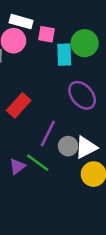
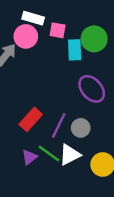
red rectangle: (19, 105) -> (31, 119), moved
gray circle: (68, 146) -> (81, 128), moved
white triangle: (86, 147) -> (70, 155), moved

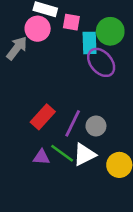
purple ellipse: (92, 89) -> (101, 62), moved
purple triangle: (29, 157) -> (41, 157), turned 42

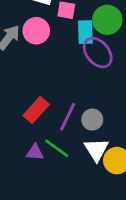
pink circle: (38, 29) -> (36, 31), moved
white triangle: (84, 155) -> (96, 150), moved, turned -35

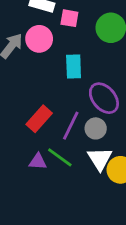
cyan rectangle: (85, 32) -> (74, 66), moved
purple ellipse: (98, 53) -> (104, 98), moved

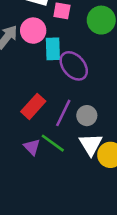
cyan rectangle: (74, 66) -> (53, 49), moved
purple ellipse: (104, 98) -> (74, 66), moved
purple triangle: (38, 162) -> (32, 147), turned 42

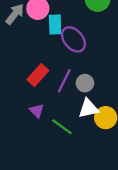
green line: (53, 143) -> (62, 127), moved
white triangle: (91, 144) -> (88, 108), turned 50

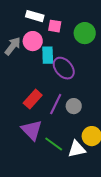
white triangle: (88, 108) -> (77, 149), moved
purple triangle: (37, 111) -> (32, 130), size x1.6

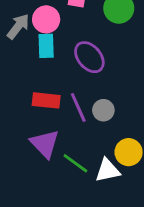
cyan rectangle: (48, 55) -> (46, 46), moved
red rectangle: (33, 99) -> (46, 100), turned 54
purple line: (56, 104) -> (78, 107), turned -50

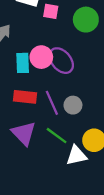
pink circle: (46, 19) -> (41, 57), moved
cyan rectangle: (46, 46) -> (23, 63), moved
green line: (75, 163) -> (57, 136), moved

